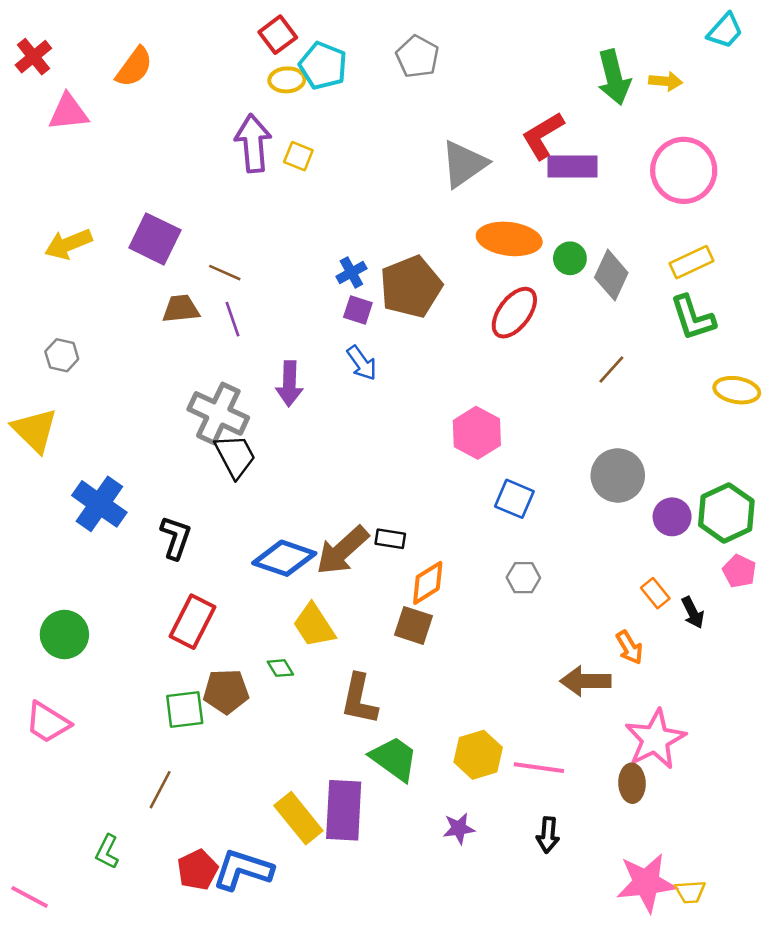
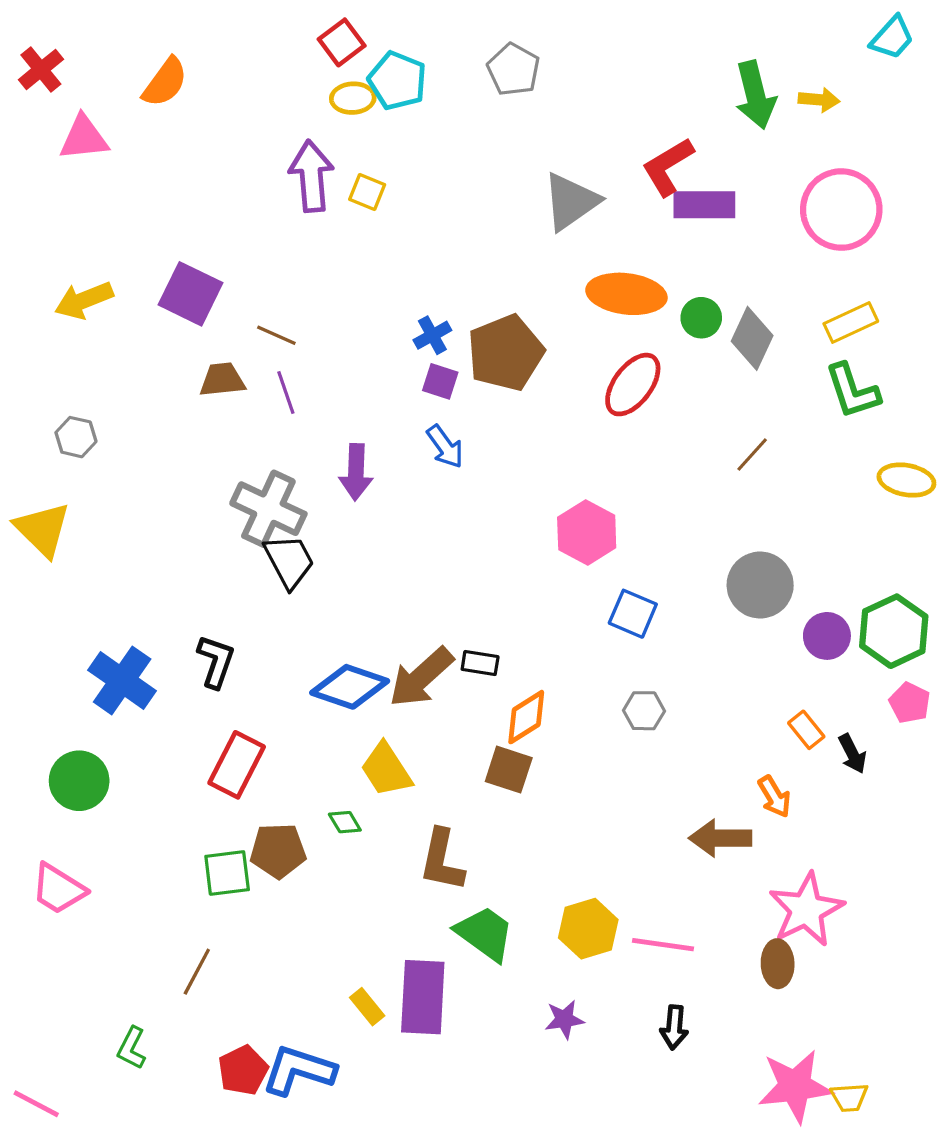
blue cross: (99, 504) -> (122, 680), moved
yellow rectangle: (298, 818) -> (367, 1007), size x0.6

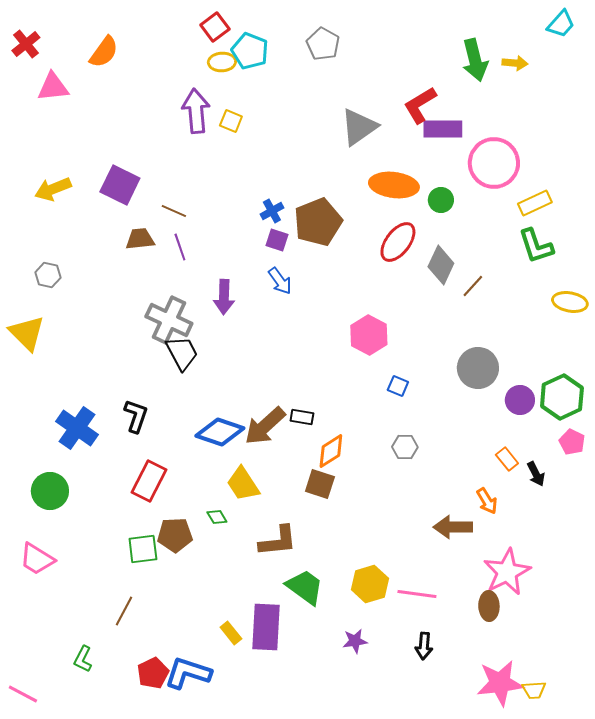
pink circle: (841, 210) -> (494, 163), moved
gray diamond: (752, 338) -> (441, 265), moved
blue square: (633, 614) -> (398, 386), size x0.7
brown L-shape: (442, 860) -> (278, 541), turned -108

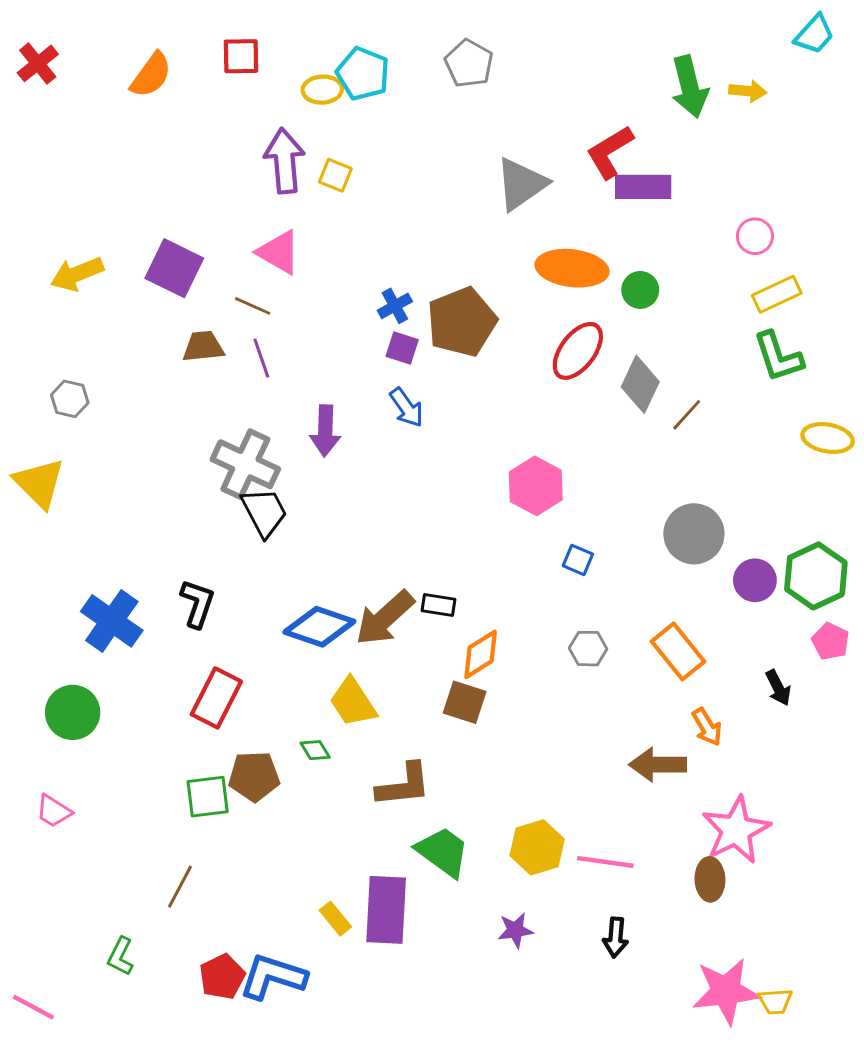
red square: (215, 27) -> (241, 56), moved, turned 36
pink triangle: (53, 87) -> (279, 252), moved, turned 36
pink circle: (494, 163) -> (755, 236), moved, size x0.5
orange rectangle: (507, 459) -> (678, 651), moved, size x1.6
pink trapezoid: (37, 559) -> (54, 811), size x0.7

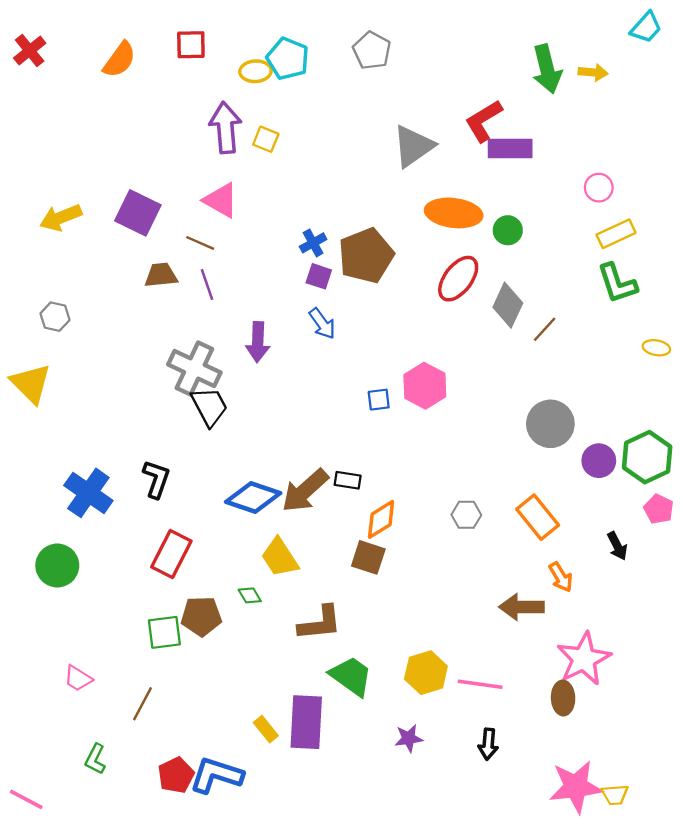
yellow ellipse: (828, 438) -> (656, 348), size x0.7
blue square: (578, 560) -> (379, 400), moved, turned -30
pink trapezoid: (54, 811) -> (78, 678), moved

